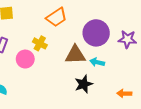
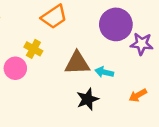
purple circle: (96, 33) -> (116, 24), moved
orange arrow: (124, 93) -> (138, 95), moved, turned -32

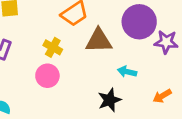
brown triangle: (77, 63) -> (99, 41), moved
pink circle: (15, 68) -> (47, 76), moved

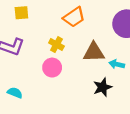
brown triangle: (99, 41) -> (94, 52), moved

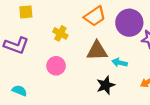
orange trapezoid: (74, 17) -> (95, 16), moved
yellow cross: (56, 45) -> (60, 33), moved

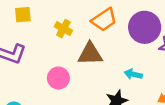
yellow cross: (60, 33) -> (63, 29), moved
brown triangle: (97, 51) -> (90, 54), moved

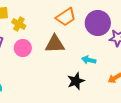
yellow cross: (63, 29) -> (19, 24), moved
pink circle: (58, 78) -> (23, 48), moved

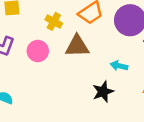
yellow cross: (19, 24) -> (54, 21), moved

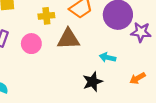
yellow cross: (54, 21) -> (46, 16), turned -35

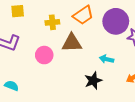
pink circle: (31, 44) -> (44, 55), moved

